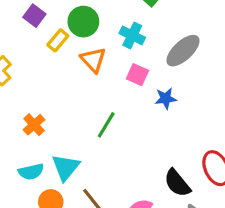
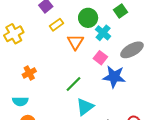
green circle: (83, 22) -> (88, 18), moved
blue star: (166, 98) -> (114, 77), size x1.6
cyan triangle: (66, 167) -> (85, 107), moved

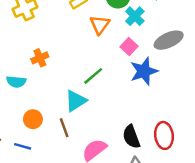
blue star: (114, 77) -> (144, 71), turned -30
cyan semicircle: (20, 101) -> (16, 82), moved
cyan triangle: (85, 107) -> (76, 101), moved

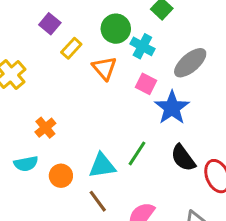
green line: (93, 76) -> (137, 153), moved
cyan triangle: (76, 101) -> (102, 166), turned 40
orange circle: (33, 119) -> (61, 176), moved
black semicircle: (131, 137) -> (183, 158), moved

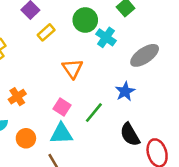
orange triangle: (104, 68) -> (72, 69), moved
pink square: (146, 84) -> (62, 107), moved
blue star: (172, 108) -> (125, 91), size x0.7
green line: (137, 153) -> (94, 113), moved

